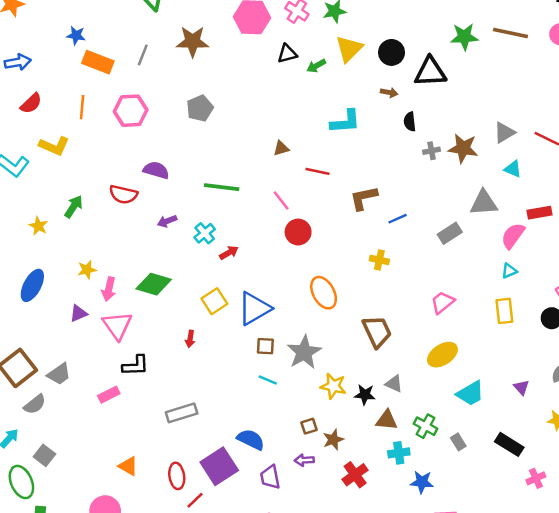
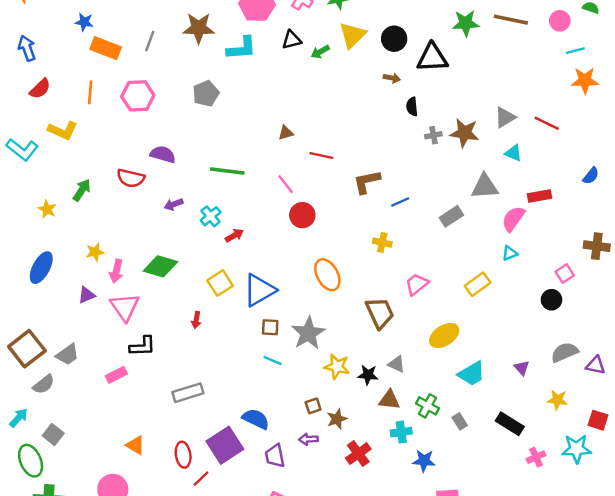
blue arrow: (18, 62) -> (27, 48), turned -100
cyan L-shape: (345, 122) -> (242, 48), moved
pink trapezoid: (442, 302) -> (417, 284), moved
yellow rectangle: (504, 311) -> (478, 284), moved, turned 60

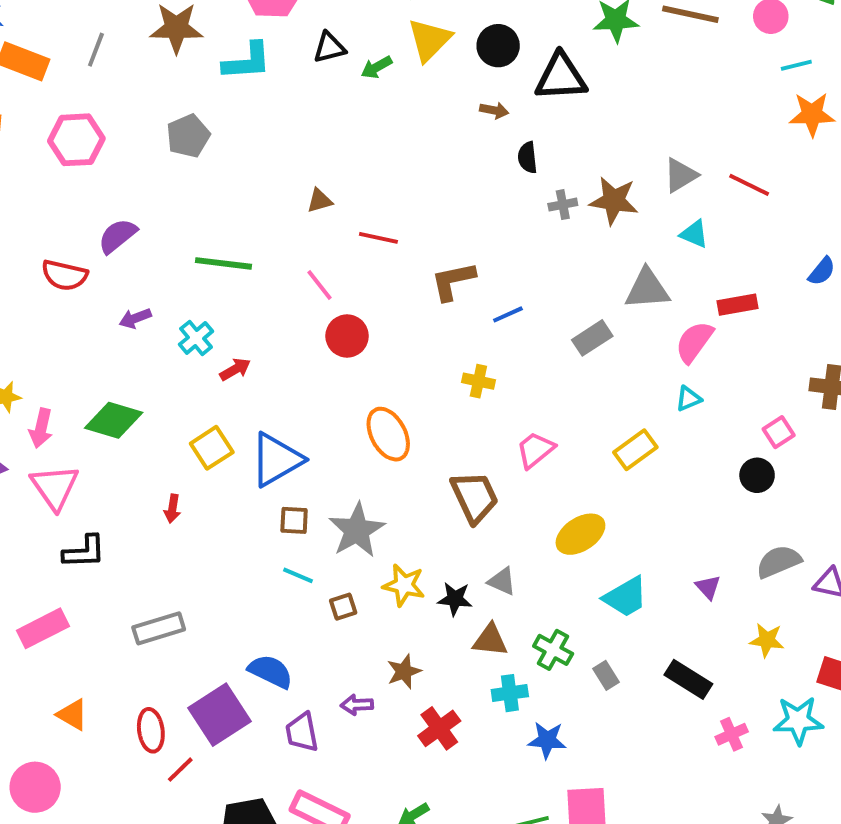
purple semicircle: (163, 154) -> (117, 236), turned -55
pink rectangle: (116, 375) -> (43, 628), moved, size x1.4
brown square: (313, 406) -> (343, 607), moved

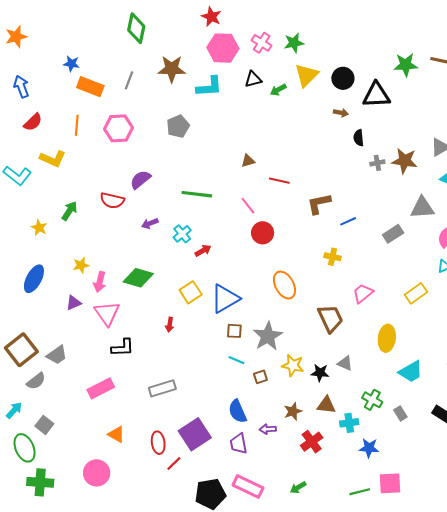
yellow ellipse: (580, 534) -> (387, 338), turned -50
brown triangle: (490, 640) -> (326, 405), moved
blue semicircle: (271, 671) -> (238, 411), moved, turned -140

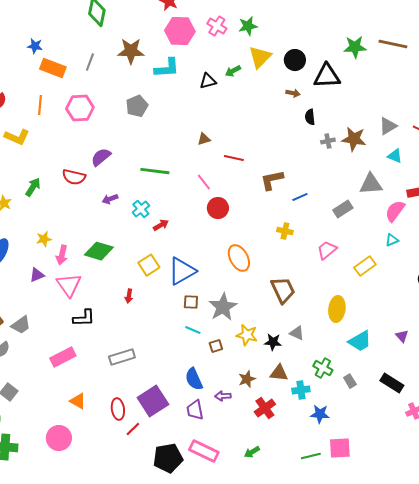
black triangle: (253, 79) -> (208, 81), moved
pink trapezoid: (363, 293) -> (327, 250), moved

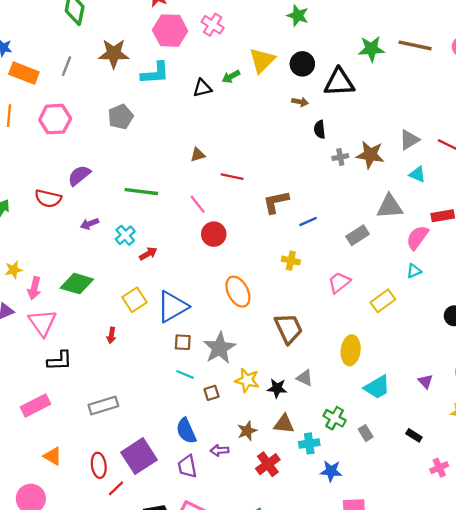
green star: (248, 26) -> (298, 16), moved, turned 30
black rectangle: (392, 383) -> (414, 435), size x0.6

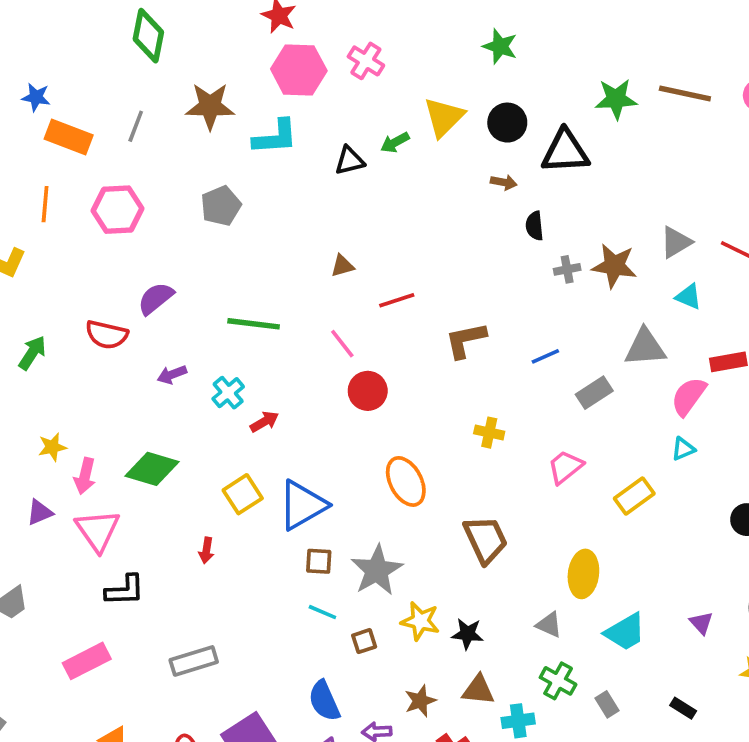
red line: (232, 177) -> (397, 300), turned -30
blue line: (308, 221) -> (545, 356), moved
gray triangle: (305, 378) -> (549, 625), moved

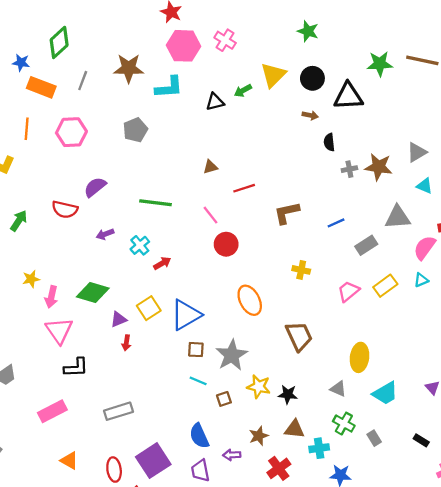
green diamond: (148, 36) -> (59, 42), moved, turned 36
yellow rectangle: (634, 496) -> (385, 286), moved
purple triangle: (40, 512) -> (119, 319), moved

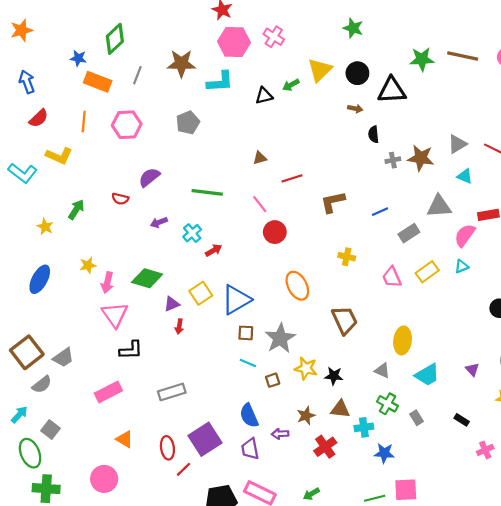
red semicircle: (65, 209) -> (120, 199), size x0.7
pink trapezoid: (348, 291) -> (392, 277), turned -75

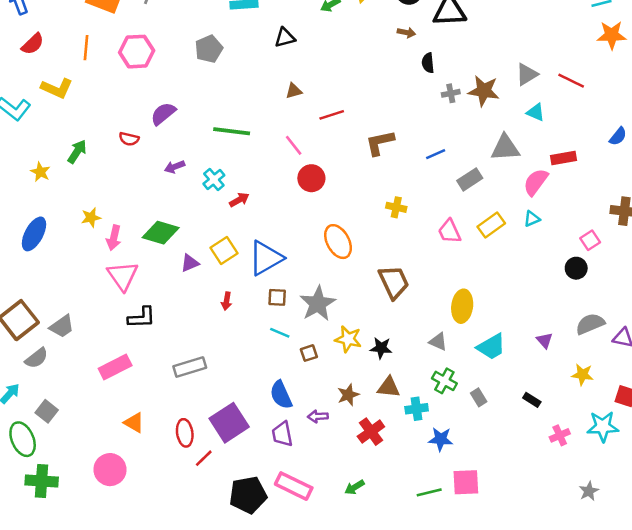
black triangle: (264, 96) -> (285, 38), moved
red arrow: (179, 327) -> (227, 301), moved

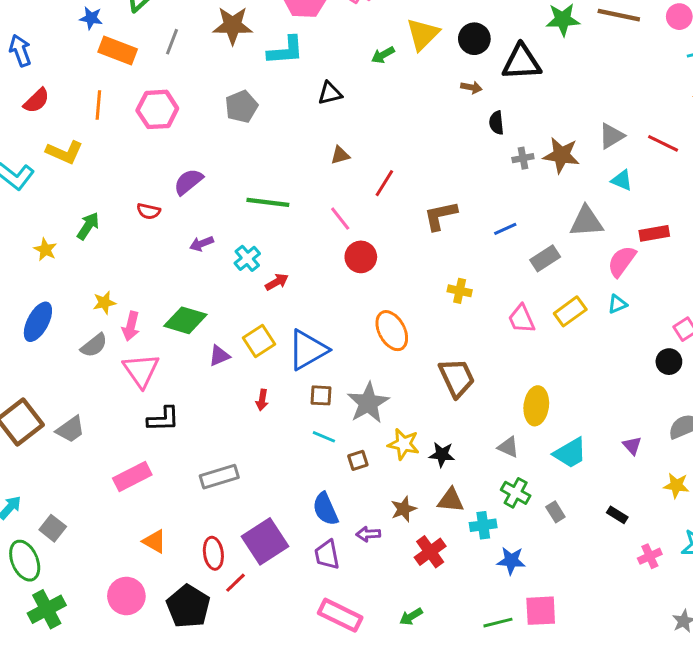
red line: (332, 115) -> (384, 183), turned -40
gray semicircle: (37, 358) -> (94, 345), moved
green cross: (42, 481) -> (47, 609), turned -32
black pentagon: (248, 495) -> (188, 606), moved, turned -30

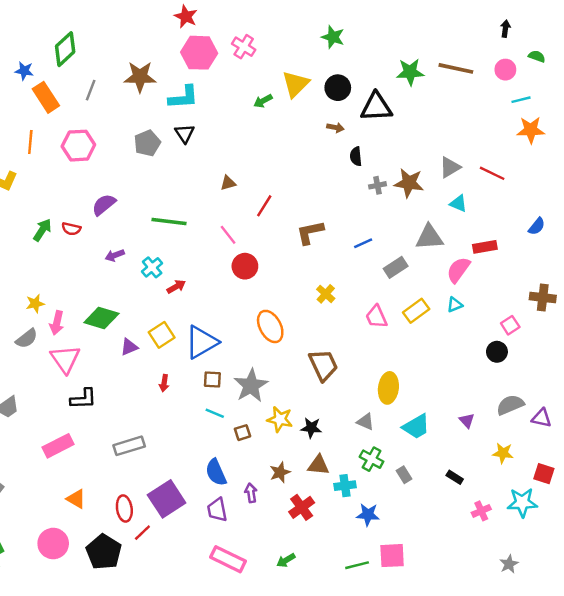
orange rectangle: (118, 50) -> (46, 97), turned 36
black triangle: (330, 93) -> (185, 134), moved, turned -50
green arrow: (88, 226) -> (42, 230), moved
yellow cross: (460, 291) -> (326, 294), turned 30
purple arrow: (368, 534) -> (251, 493), turned 84

